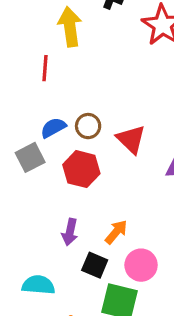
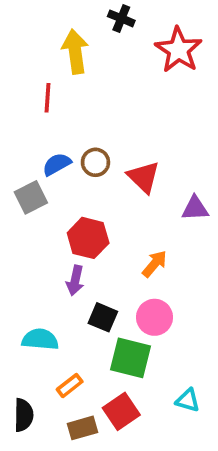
red hexagon: (81, 169) -> (88, 238), moved
orange arrow: (116, 232) -> (155, 264), moved

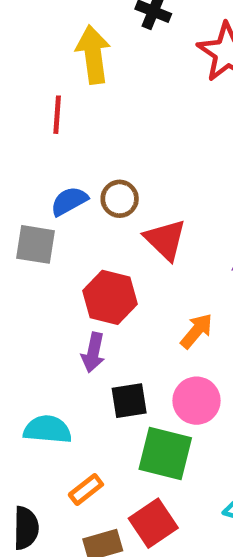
red triangle: (143, 177) -> (165, 240), moved
gray square: (31, 197) -> (35, 244), turned 36
black square: (103, 317) -> (129, 401), turned -32

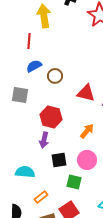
blue semicircle: (69, 201) -> (34, 66), moved
red triangle: (165, 240) -> (86, 93), moved, turned -30
green square: (165, 453) -> (74, 182), size x0.7

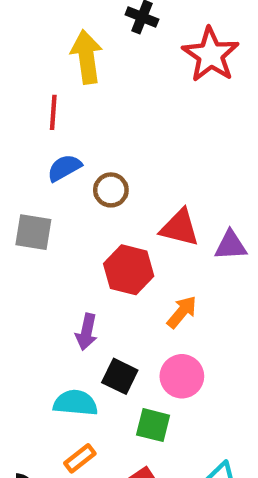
red hexagon: (51, 117) -> (129, 270), moved
black square: (59, 160) -> (120, 376), turned 35
cyan semicircle: (25, 172) -> (75, 403), moved

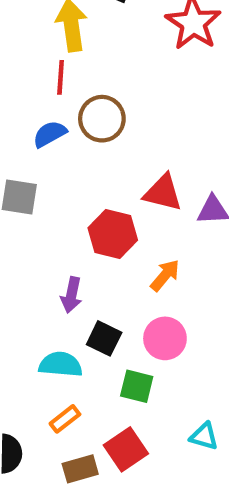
red line: (53, 112) -> (61, 77), moved
brown circle: (111, 190) -> (102, 119), moved, size x1.4

